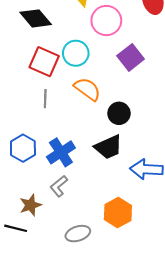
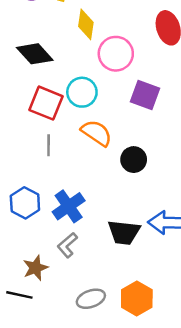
purple square: (131, 57) -> (145, 95), turned -30
black trapezoid: (108, 147) -> (124, 232), moved, turned 32
orange hexagon: (118, 212) -> (137, 299), moved

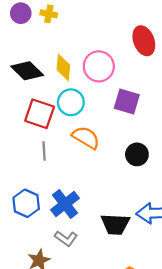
yellow diamond: (86, 24) -> (63, 67), moved
black circle: (134, 160) -> (137, 154), moved
gray L-shape: (67, 245) -> (66, 238), turned -100

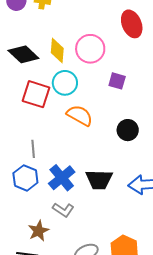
purple square: (127, 102) -> (117, 81), size x0.7
gray line: (44, 151) -> (33, 149), moved
black trapezoid: (115, 224) -> (99, 180), moved

